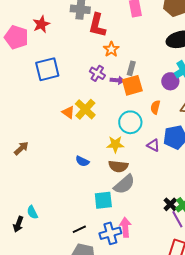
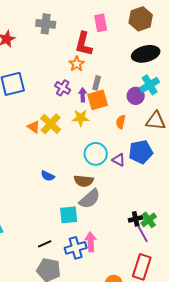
red L-shape: (97, 25) -> (84, 44), moved
purple arrow: (117, 80) -> (83, 95), turned -96
cyan circle: (130, 122) -> (96, 154), moved
yellow star: (115, 144) -> (81, 118), moved
black cross: (170, 204) -> (136, 219), turned 32

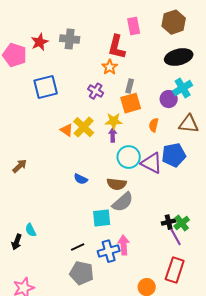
gray cross: (46, 24) -> (70, 39), moved
purple arrow: (83, 95) -> (113, 135), moved
purple triangle: (119, 160) -> (152, 163), size x1.6

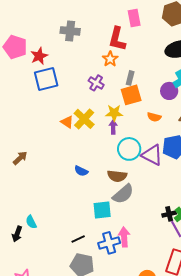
red star: (40, 42) -> (39, 56), moved
orange semicircle: (154, 125) -> (154, 117), turned -88

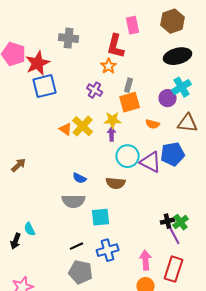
red star: (39, 56) -> (38, 63), size x1.4
gray semicircle: (123, 194) -> (74, 201), moved, turned 40
pink arrow: (124, 237) -> (146, 260), moved

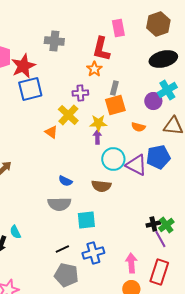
purple cross: (95, 90) -> (80, 93), turned -35
yellow cross: (83, 126) -> (68, 115), moved

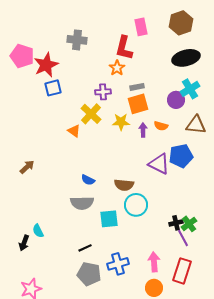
gray rectangle: (114, 88) -> (137, 87), turned 64
blue square: (30, 89) -> (53, 88), size x0.7
purple arrow: (97, 137) -> (143, 130), moved
cyan circle: (113, 159) -> (136, 205), moved
blue cross: (93, 253) -> (118, 264), moved

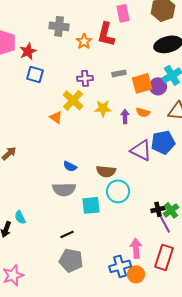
red star: (46, 65) -> (28, 51), size x0.7
orange star: (117, 68) -> (84, 41), moved
blue square: (53, 88) -> (35, 74), turned 30
orange square: (138, 104) -> (142, 83), moved
blue cross: (118, 264) -> (120, 266), moved

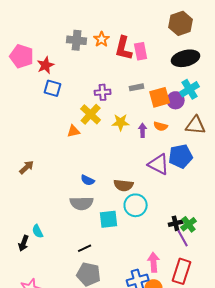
pink rectangle: (123, 13) -> (141, 51), moved
orange star: (84, 41) -> (102, 39), moved
orange triangle: (56, 117) -> (74, 131), turned -48

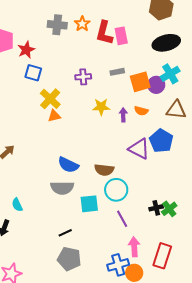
yellow cross: (91, 114) -> (50, 99), moved
blue pentagon: (181, 156) -> (161, 141), turned -30
blue semicircle: (88, 180) -> (68, 165), size x1.5
cyan semicircle: (38, 231) -> (17, 205), moved
purple line: (183, 238) -> (122, 219), moved

